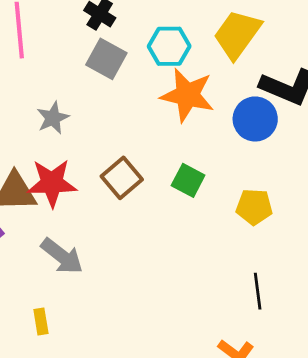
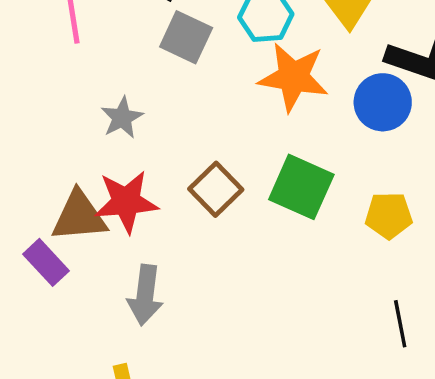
green square: (188, 180) -> (301, 187), size x1.5
gray arrow: (62, 256) -> (145, 295), turned 63

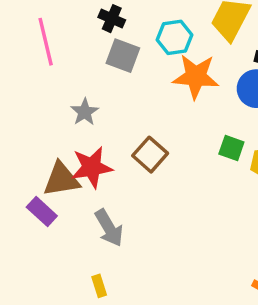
green square: (301, 187) -> (231, 148), moved, size x0.6
gray arrow: (145, 295) -> (109, 228), turned -33

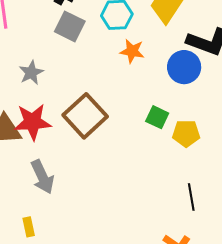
orange star: (196, 77) -> (132, 51), size x0.6
brown square: (150, 155) -> (85, 116), size x1.4

